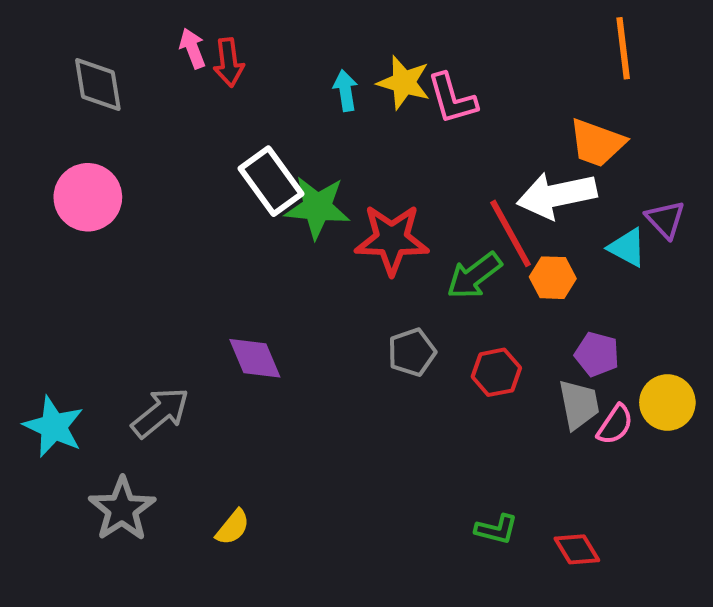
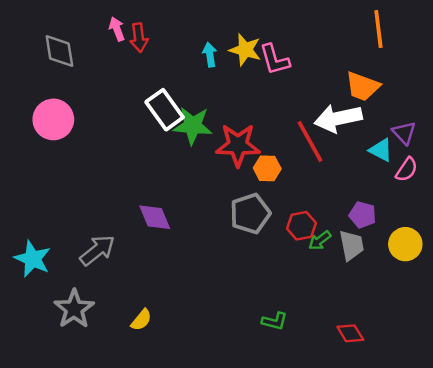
green arrow: (474, 276) -> (320, 240), moved, size x0.7
orange hexagon: (553, 278) -> (267, 168), moved
gray pentagon: (412, 352) -> (250, 214), size x1.4
pink semicircle: (615, 425) -> (407, 170), moved
green L-shape: (496, 529) -> (275, 321), moved

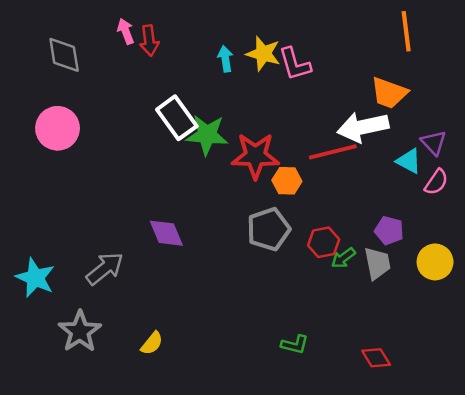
red line: (310, 141) -> (333, 152), turned -75

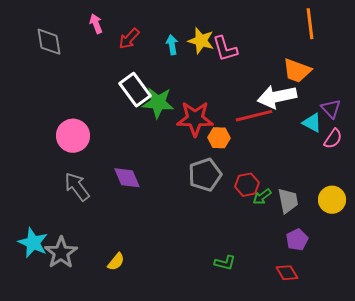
red arrow: (149, 40) -> (129, 39), moved, turned 50
pink circle: (58, 128) -> (73, 136), moved
purple pentagon: (389, 231) -> (297, 240), moved, turned 30
gray arrow: (105, 269) -> (77, 187), moved, turned -88
cyan star: (35, 278) -> (33, 243), moved

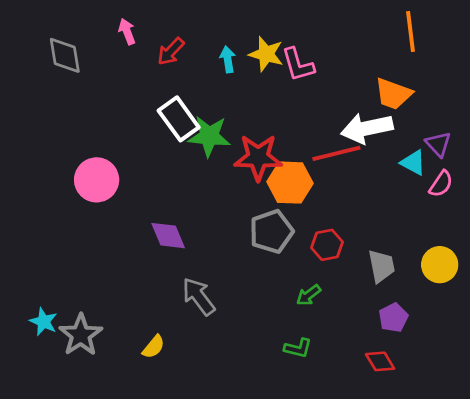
orange hexagon: (219, 138) -> (290, 183), size x1.5
gray arrow: (77, 187) -> (199, 296), moved
green arrow: (262, 197) -> (309, 295), moved
cyan star: (33, 243) -> (44, 322), size x0.7

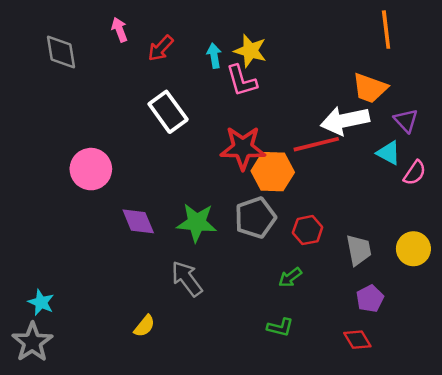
pink L-shape: (298, 65) -> (242, 81), moved
green star: (209, 136) -> (197, 223), moved
purple triangle: (438, 144) -> (406, 120), moved
purple diamond: (168, 236) -> (138, 221), moved
gray star: (81, 335) -> (32, 342), moved

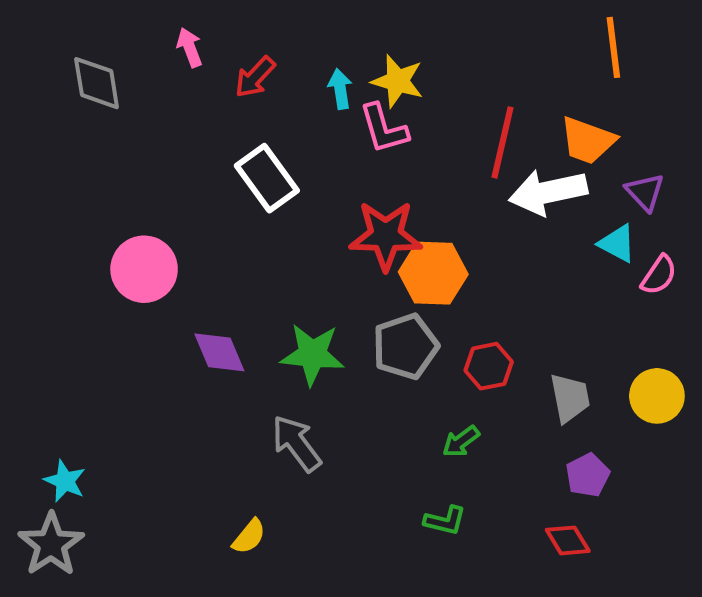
red line: (316, 144) -> (502, 142), moved, turned -63
yellow semicircle: (144, 326) -> (249, 536), moved

